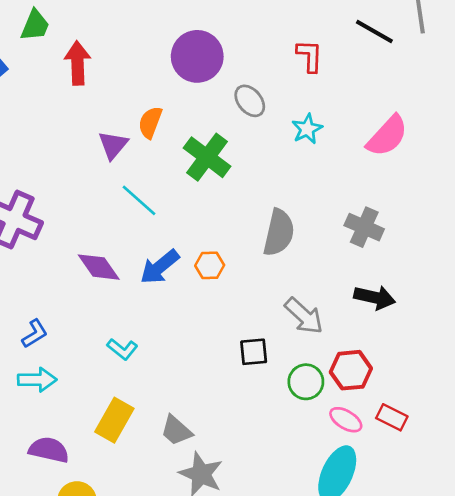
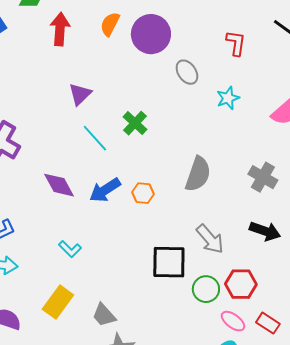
orange semicircle: (150, 122) -> (110, 24), moved
green cross: (207, 157) -> (135, 123), moved, size x0.7
black square: (254, 352) -> (169, 262), size x1.6

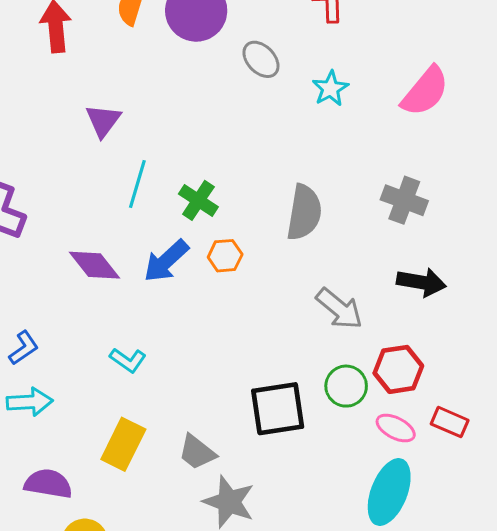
green cross: (135, 123) -> (198, 200), moved
cyan line: (95, 138) -> (137, 184), turned 68
black square: (169, 262) -> (278, 409), moved

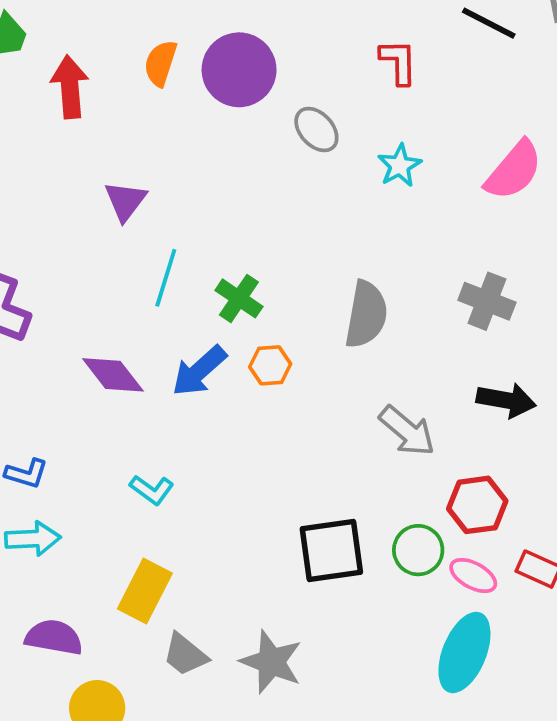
blue L-shape: (24, 348) -> (26, 473), turned 51
green circle: (346, 386) -> (418, 550), moved
gray trapezoid: (197, 452) -> (185, 655), moved

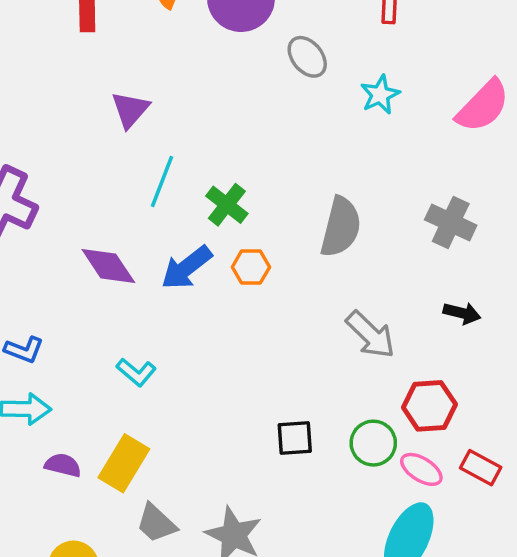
black arrow: (506, 400) -> (462, 313), size x0.7
black square: (331, 550) -> (295, 438), size x0.6
purple semicircle: (54, 637) -> (63, 465), moved, size x0.7

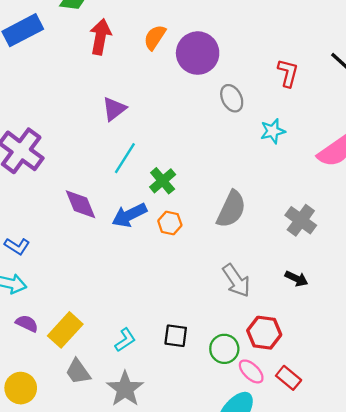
cyan L-shape: (136, 372) -> (125, 340), moved, turned -85

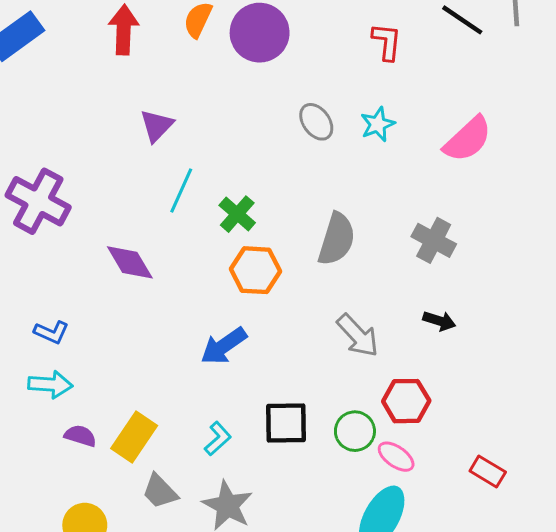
gray ellipse: (232, 98) -> (316, 122), moved
blue arrow: (129, 215) -> (224, 346), moved
orange hexagon: (170, 223) -> (256, 270), size x1.5
black square: (176, 336) -> (286, 423), size x1.4
red rectangle: (289, 378) -> (488, 472), moved

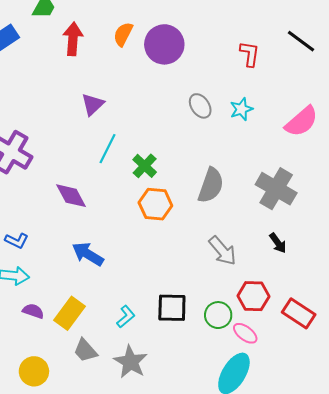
gray cross: (434, 240) -> (276, 189), size x1.4
black arrow: (439, 321) -> (278, 243), turned 35
blue arrow: (224, 346) -> (88, 254), moved, turned 64
red rectangle: (488, 472) -> (299, 313), moved, size x1.4

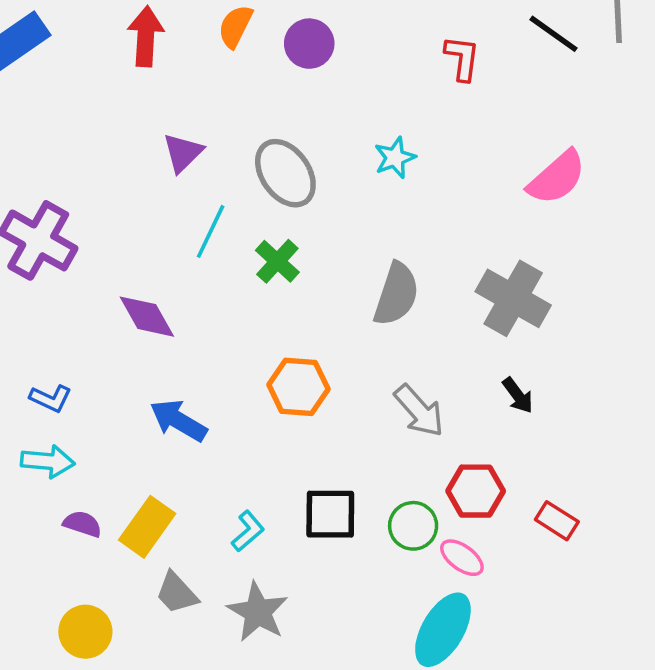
purple circle: (164, 44) -> (309, 44), size x0.7
gray ellipse: (200, 106) -> (285, 173), moved, size x1.5
cyan star: (241, 109) -> (395, 158), moved
orange hexagon: (155, 204) -> (298, 387), moved
red rectangle: (299, 313) -> (557, 521), size x0.7

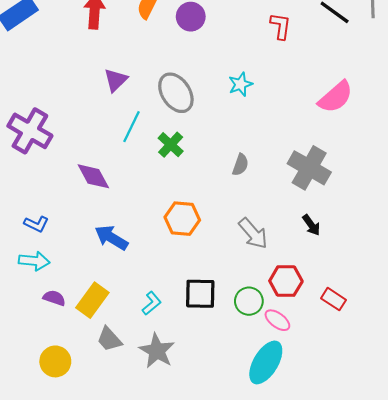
gray semicircle: (396, 294) -> (240, 165), size x0.6

